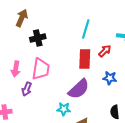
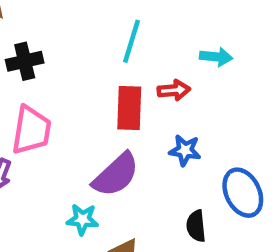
red arrow: (105, 51) -> (174, 90), turned 40

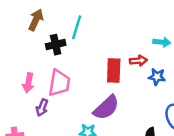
cyan line: (131, 41) -> (77, 27), moved
blue star: (185, 150) -> (157, 77), moved

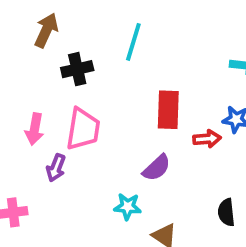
cyan line: (77, 27) -> (133, 42), moved
red arrow: (138, 61) -> (207, 139), moved
purple semicircle: (106, 108) -> (157, 168), size x0.7

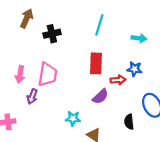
cyan line: (133, 42) -> (99, 25), moved
black cross: (77, 69) -> (52, 34), moved
purple semicircle: (157, 168) -> (100, 96), moved

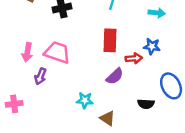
pink trapezoid: (48, 74) -> (57, 52), turned -80
black semicircle: (129, 122) -> (146, 104), turned -80

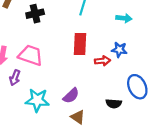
purple semicircle: (115, 76) -> (71, 96), moved
cyan star: (85, 100) -> (37, 100), moved, size x1.5

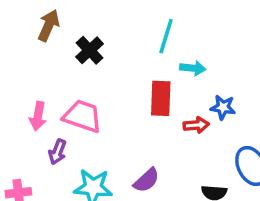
black cross: (35, 14) -> (90, 50), turned -30
cyan arrow: (124, 18) -> (193, 68), moved

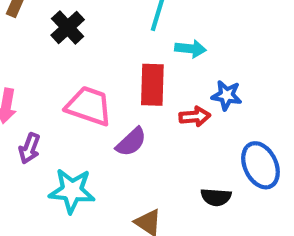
pink trapezoid: (82, 116) -> (89, 106), moved
purple semicircle: (146, 180) -> (131, 142), moved

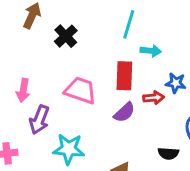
purple semicircle: (131, 142) -> (124, 112), moved
purple arrow: (29, 148) -> (39, 120), size x1.4

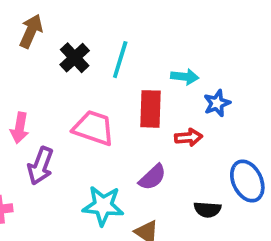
cyan line: (129, 24) -> (120, 60), moved
blue star: (176, 83) -> (217, 103), moved, turned -30
purple semicircle: (124, 112) -> (152, 177), moved
cyan star: (69, 149) -> (103, 206), moved

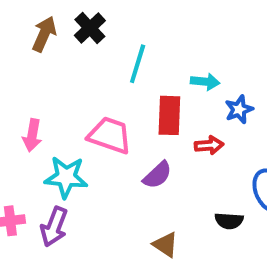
black cross: (75, 58) -> (90, 28), moved
purple arrow: (40, 166) -> (54, 227), moved
purple semicircle: (152, 177) -> (157, 175), moved
cyan star: (103, 206) -> (66, 177), moved

